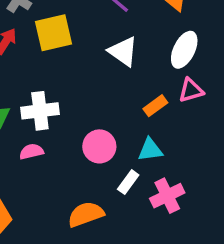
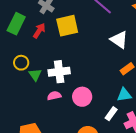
white triangle: (123, 51) -> (119, 40), moved
pink circle: (99, 146) -> (82, 97), moved

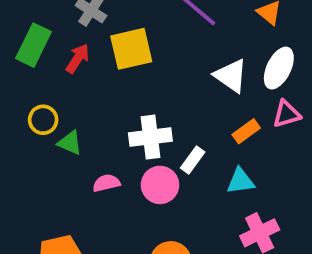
white cross: (59, 72) -> (150, 137), moved
green triangle: (35, 75) -> (70, 143), turned -32
white rectangle: (111, 114) -> (193, 160), moved

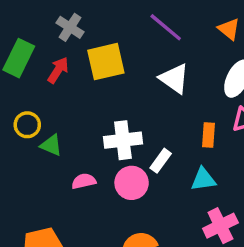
white triangle: (231, 76) -> (174, 79), moved
orange rectangle: (246, 131) -> (208, 135), turned -50

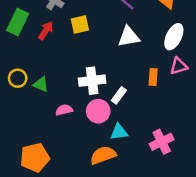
yellow square: (106, 62) -> (80, 25), size x0.7
white triangle: (174, 79) -> (129, 37), turned -45
yellow circle: (27, 125) -> (18, 78), moved
cyan triangle: (203, 179) -> (119, 132), moved

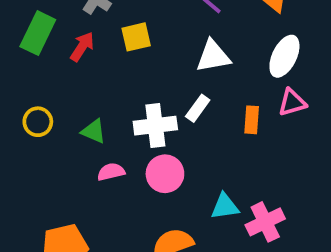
green triangle: (41, 84) -> (94, 131), moved
white rectangle: (119, 95) -> (198, 108), moved
cyan triangle: (119, 132) -> (225, 207), moved

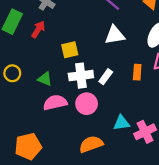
yellow square: (136, 37) -> (70, 50), moved
white rectangle: (198, 108) -> (106, 77), moved
pink semicircle: (111, 172) -> (55, 103), size x1.5

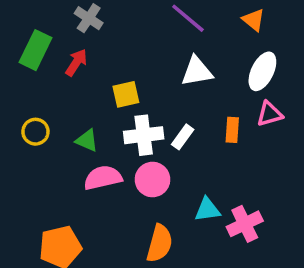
orange semicircle: (91, 144) -> (160, 243), turned 125

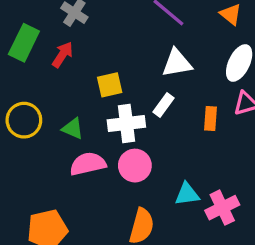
yellow circle: (35, 132) -> (24, 120), size x1.4
white rectangle: (183, 137) -> (163, 105), moved

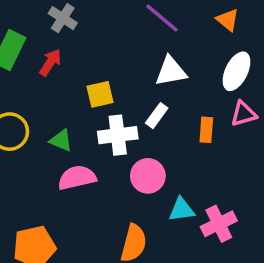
pink circle: (135, 166) -> (148, 176), moved

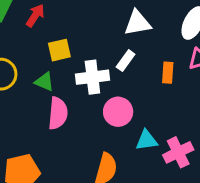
yellow square: (100, 94) -> (59, 50), moved
pink semicircle: (77, 178) -> (58, 113), turned 108

